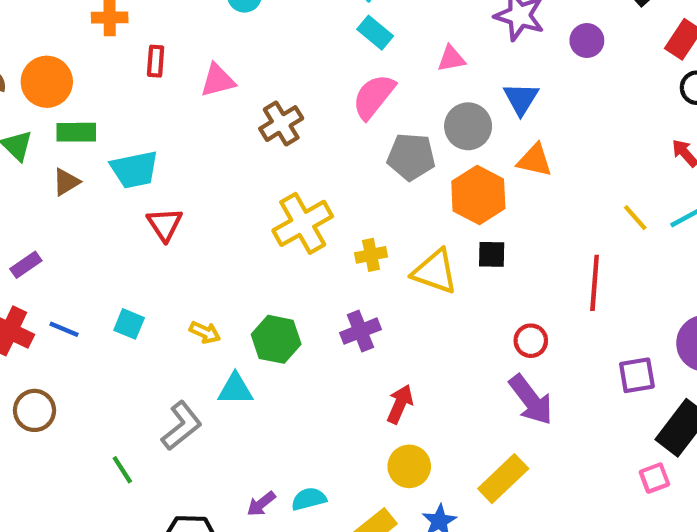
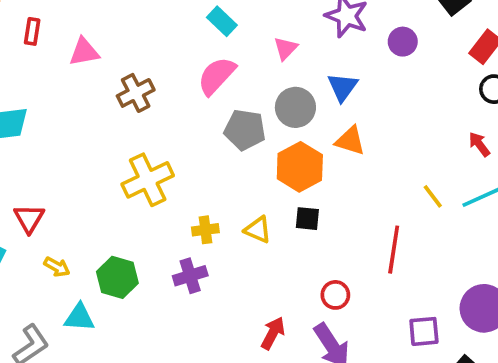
pink triangle: (451, 59) -> (286, 48), turned -40
red triangle: (165, 224) -> (29, 218), moved
yellow cross: (371, 255) -> (205, 230), moved
yellow triangle: (435, 272) -> (258, 230), size x0.7
red arrow: (400, 404) -> (273, 333), moved

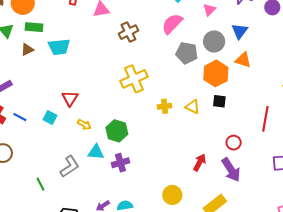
purple cross: (190, 276) -> (120, 163), moved

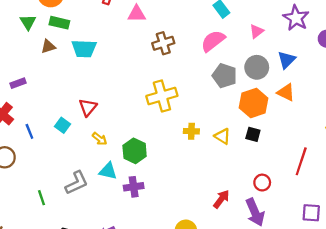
blue line: (20, 117) -> (29, 131), moved, turned 32

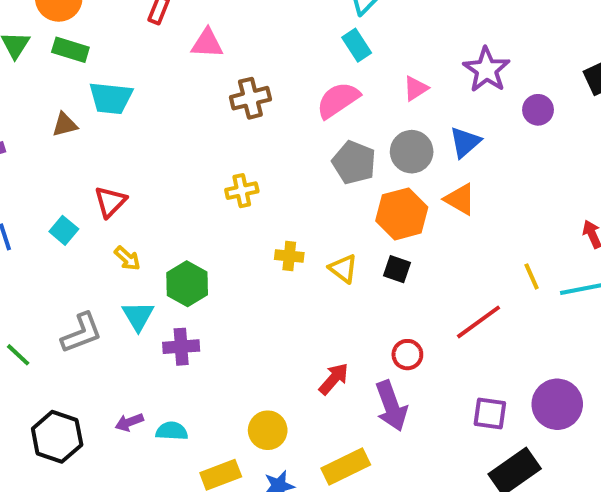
brown triangle: (48, 46) -> (65, 125), moved
yellow cross: (162, 96) -> (242, 191), size x0.6
red line: (301, 161) -> (478, 322), turned 32
cyan triangle: (108, 171) -> (138, 316), turned 42
green line: (42, 198) -> (18, 355), turned -32

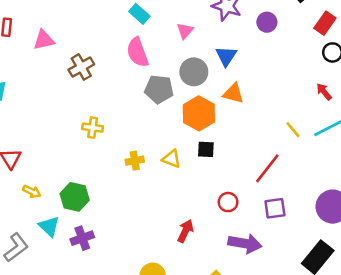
pink semicircle: (338, 100) -> (137, 52), turned -60
yellow cross: (242, 191) -> (93, 128), turned 36
purple arrow: (391, 406) -> (245, 243), moved, turned -44
purple square: (490, 414) -> (275, 208), moved

